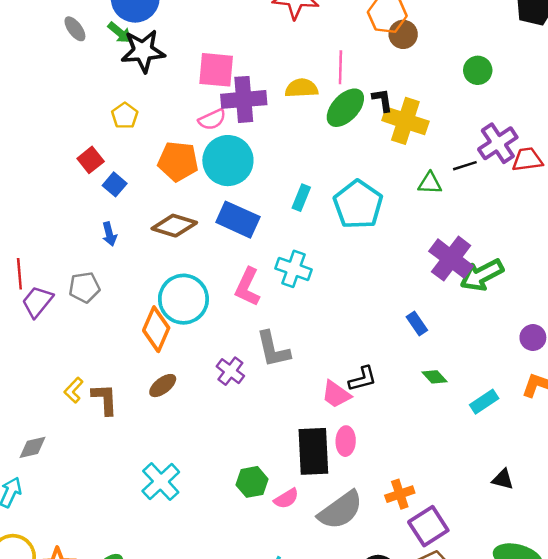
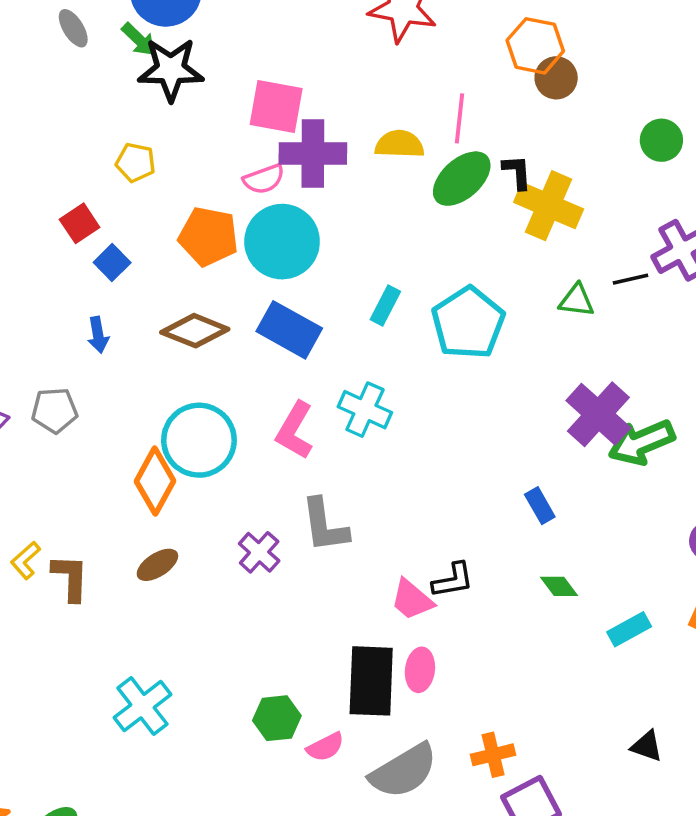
yellow pentagon: (125, 116) -> (136, 162), turned -30

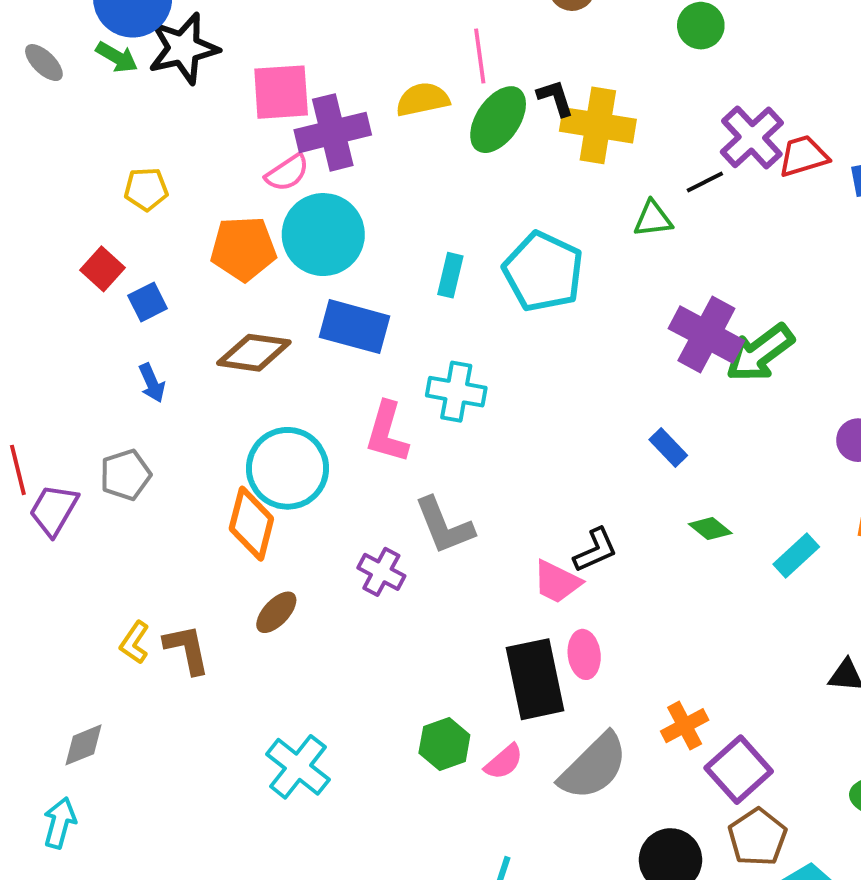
black star: (171, 70) -> (183, 48), moved
blue square: (112, 262) -> (148, 302), turned 32

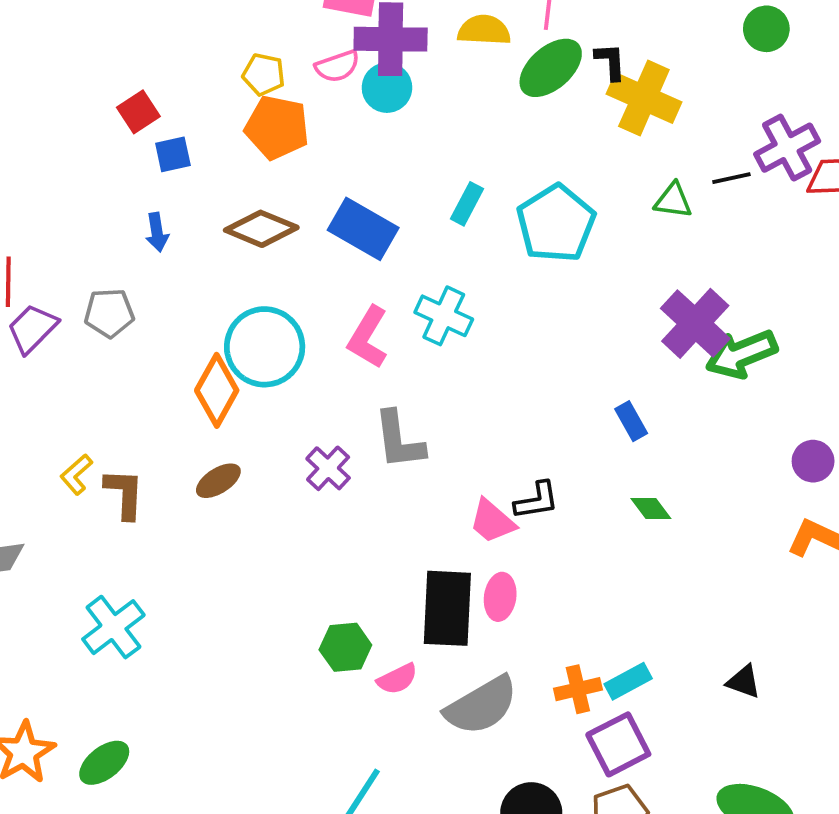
yellow pentagon: (146, 189) -> (264, 74), moved
cyan circle: (323, 235) -> (387, 88), moved, size x0.6
cyan rectangle: (796, 556) -> (628, 681), moved
cyan cross: (298, 767) -> (113, 627), moved

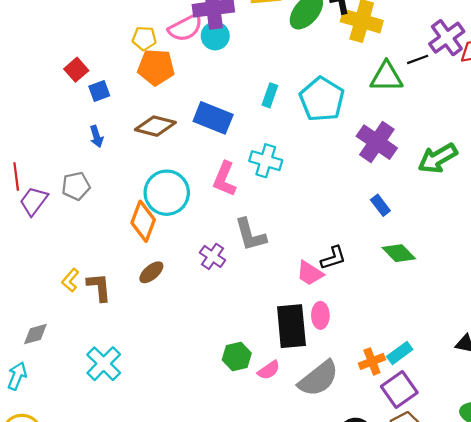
pink semicircle: (337, 66) -> (185, 28), size x1.4
green triangle: (673, 200) -> (386, 77), size x1.5
purple cross: (695, 323) -> (377, 142), moved
green diamond: (651, 509) -> (399, 253), size x1.4

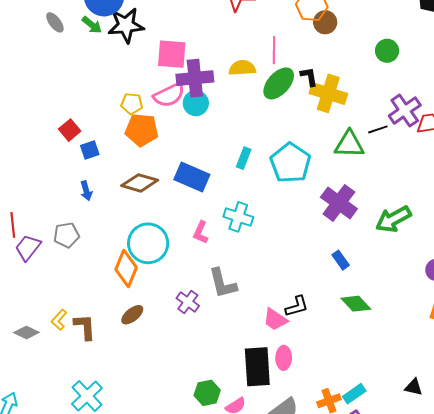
pink L-shape: (225, 179) -> (201, 232), size x0.7
gray diamond: (35, 334) -> (26, 333), moved, turned 40

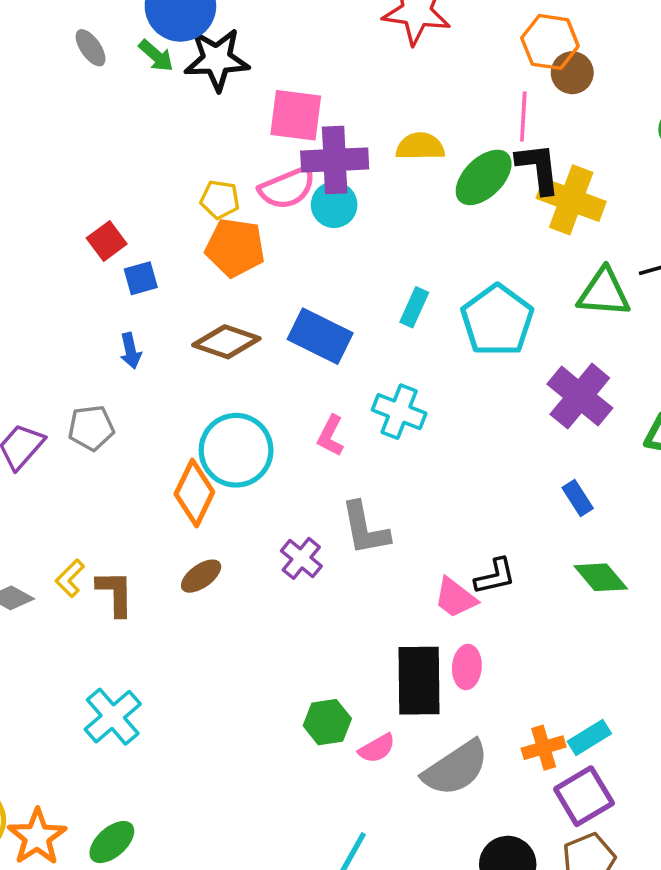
pink line: (274, 50) -> (523, 117), moved
black L-shape: (309, 77) -> (538, 168), size x1.5

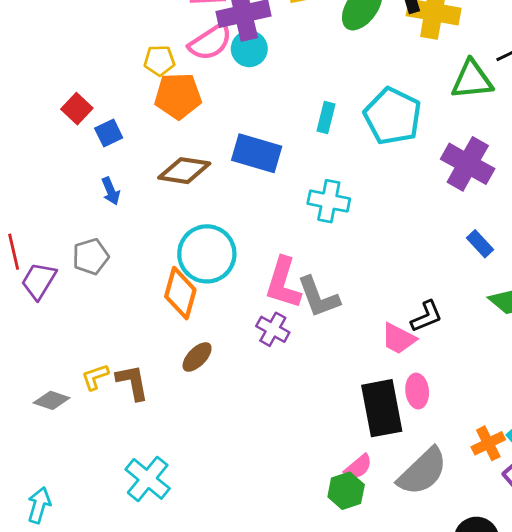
pink L-shape: (331, 436) -> (283, 283), moved, size x1.6
yellow L-shape: (70, 578) -> (95, 377), turned 36
green hexagon: (327, 722) -> (346, 491), moved

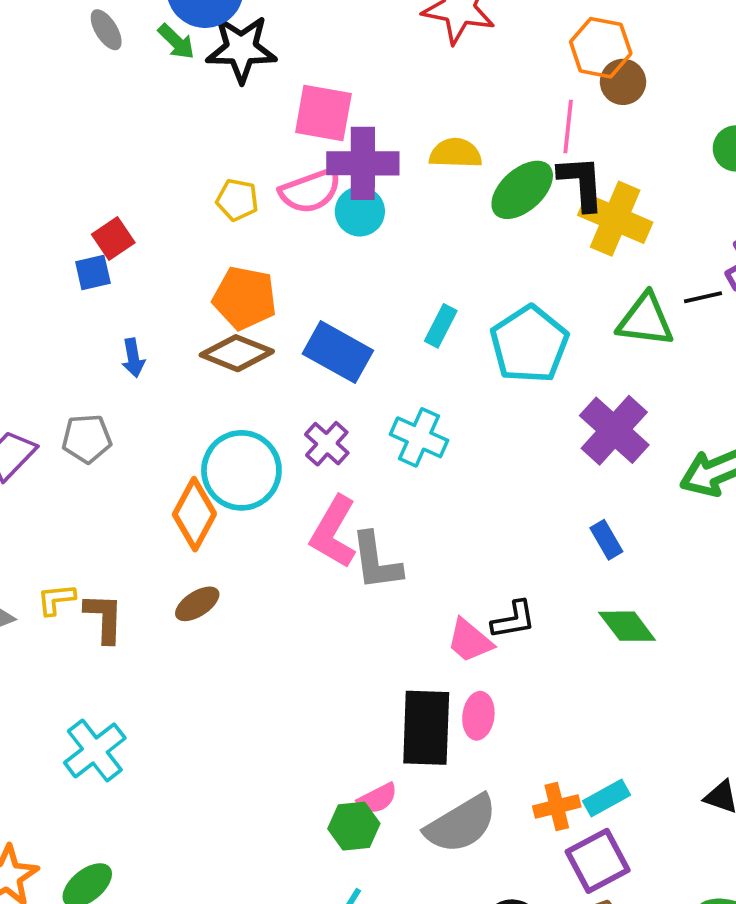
orange pentagon: (178, 96) -> (245, 298), moved
blue square: (109, 133) -> (93, 272), moved
purple cross: (273, 329) -> (327, 444), moved

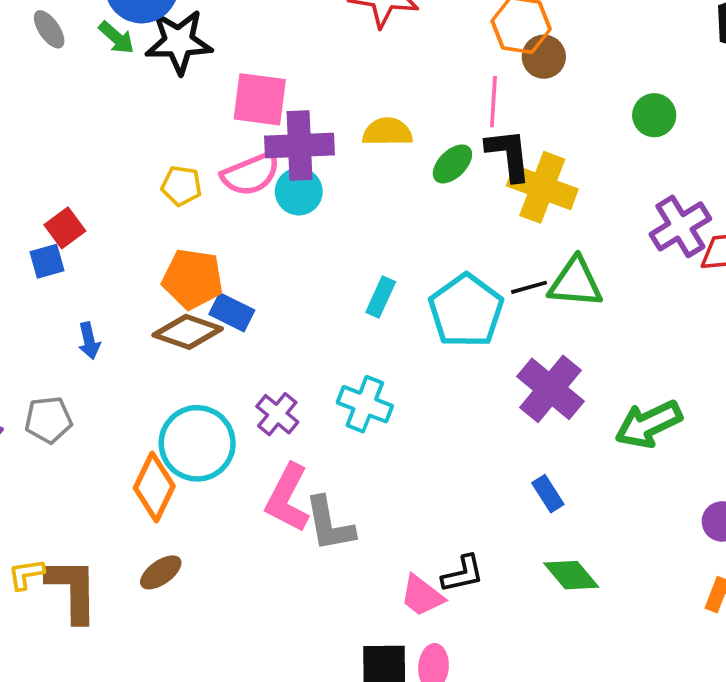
green ellipse: (522, 190) -> (452, 164), size x0.7
black line: (703, 297) -> (529, 287), moved
blue rectangle: (338, 352) -> (232, 312), moved, size x0.7
brown L-shape: (104, 618) -> (73, 590), size x1.4

